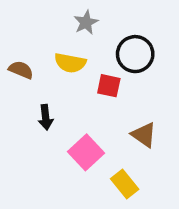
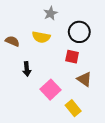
red square: (109, 86) -> (72, 57), moved

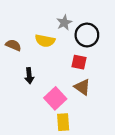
gray star: (50, 13) -> (64, 23), moved
brown triangle: (84, 79) -> (82, 87), moved
yellow rectangle: (73, 108) -> (63, 122), moved, turned 35

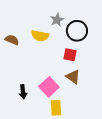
black arrow: (29, 76) -> (23, 92), moved

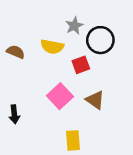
red square: (70, 55) -> (81, 65), moved, turned -32
pink square: (49, 87) -> (60, 96), moved
black arrow: (23, 92) -> (14, 114), moved

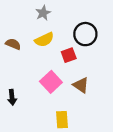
gray star: (74, 26) -> (43, 13), moved
yellow semicircle: (52, 47) -> (44, 40), turned -36

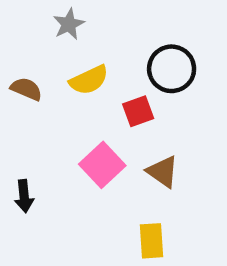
gray star: (43, 13) -> (69, 24), moved
yellow rectangle: (62, 120) -> (151, 241), moved

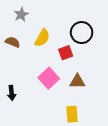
gray star: (69, 24) -> (21, 15), moved
yellow semicircle: (89, 80) -> (42, 38), turned -36
brown triangle: (163, 172) -> (77, 81), turned -35

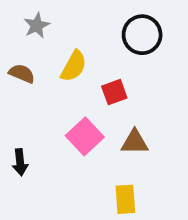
black circle: (82, 33) -> (142, 35), moved

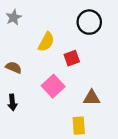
gray star: (37, 25) -> (14, 17), moved
brown semicircle: (22, 74) -> (14, 67), moved
brown triangle: (135, 142) -> (92, 98), moved

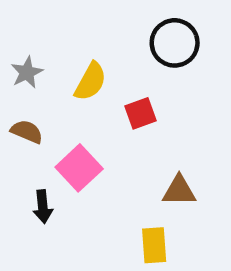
gray star: (14, 17) -> (27, 72), moved
pink square: (53, 86) -> (79, 168), moved
black arrow: (12, 102) -> (43, 207), moved

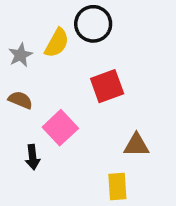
black circle: (175, 43) -> (93, 24), moved
yellow semicircle: (90, 82) -> (57, 43), moved
red square: (140, 113) -> (107, 86), size x1.4

